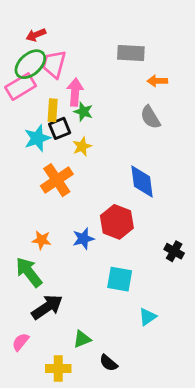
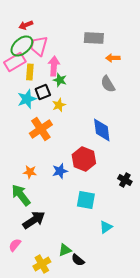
yellow rectangle: (53, 110) -> (30, 72), moved
green triangle: (82, 339) -> (65, 250), moved
yellow cross: (58, 368) -> (42, 264), turned -30

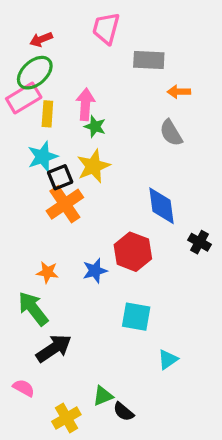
pink trapezoid: (39, 46) -> (106, 28), moved
black square: (43, 92) -> (60, 177), moved
yellow star: (59, 105) -> (93, 166), size x1.5
black cross: (125, 180) -> (200, 242), moved
pink semicircle: (15, 245) -> (24, 388), turned 80

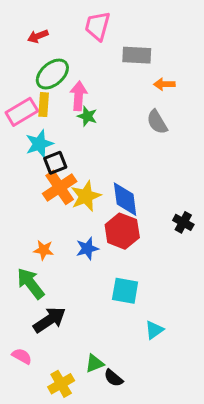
green ellipse: (35, 73) -> (52, 74), moved
pink rectangle: (24, 98) -> (22, 112), moved
yellow star: (93, 166) -> (86, 196), moved
blue diamond: (161, 206) -> (125, 199), moved

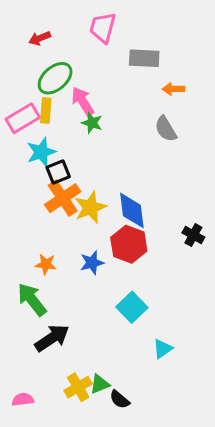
pink arrow: (79, 96) -> (83, 101), turned -36
cyan square: (125, 291) -> (132, 307), turned 36
pink semicircle: (22, 356) -> (23, 399), moved, turned -36
yellow cross: (61, 384) -> (78, 387), moved

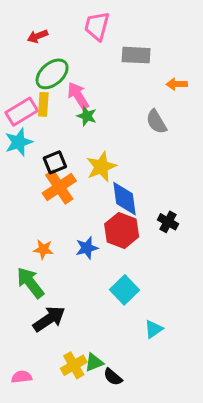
orange arrow: (173, 89) -> (177, 84), moved
cyan star: (41, 152) -> (19, 142), moved
yellow star: (90, 207) -> (101, 167), moved
black cross: (193, 235) -> (168, 222), moved

